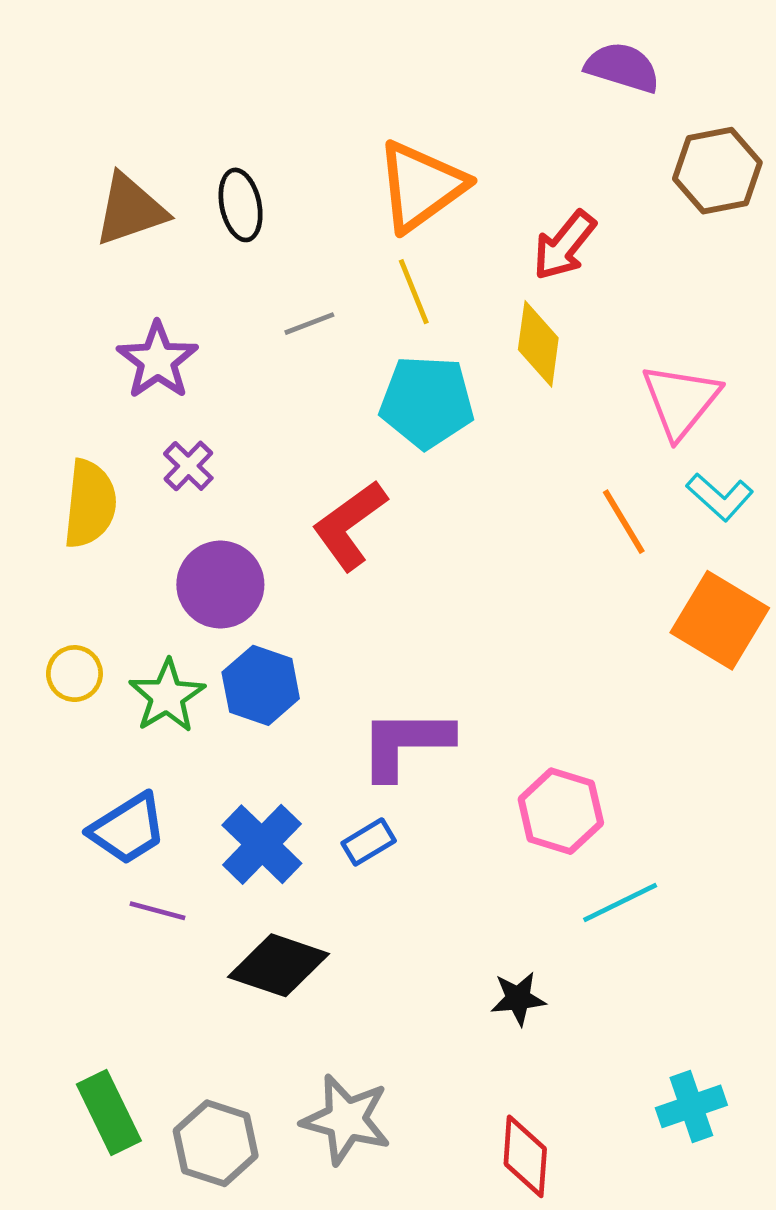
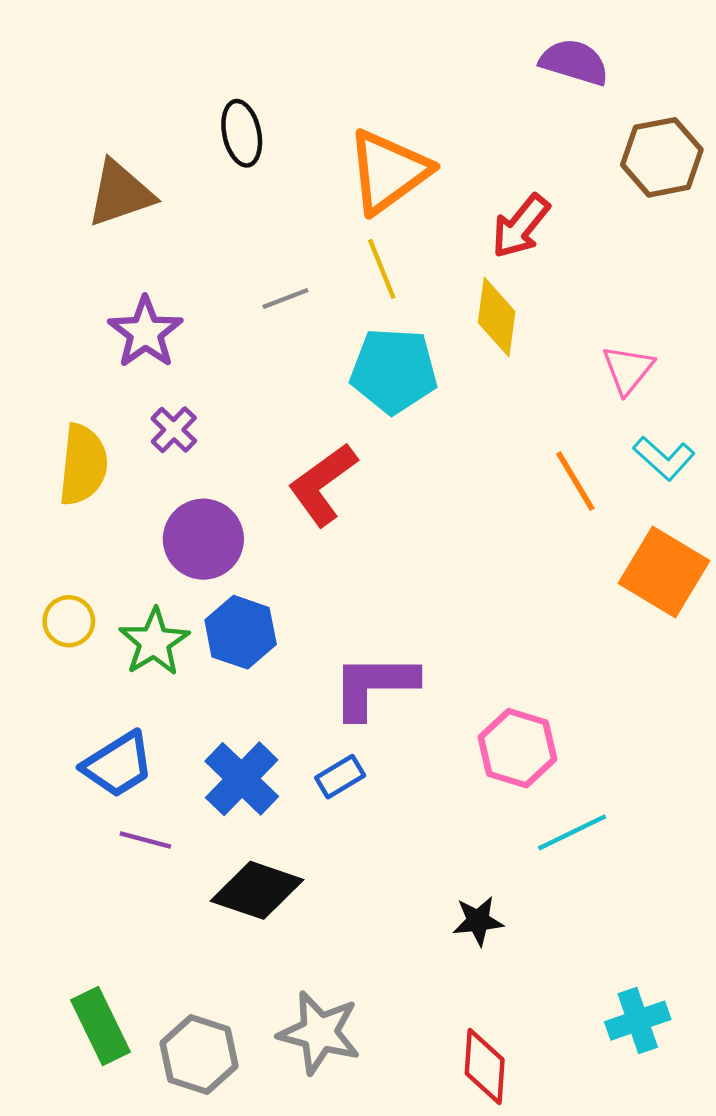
black ellipse: (241, 205) -> (242, 133), moved
pink triangle: (681, 401) -> (628, 370), size x0.7

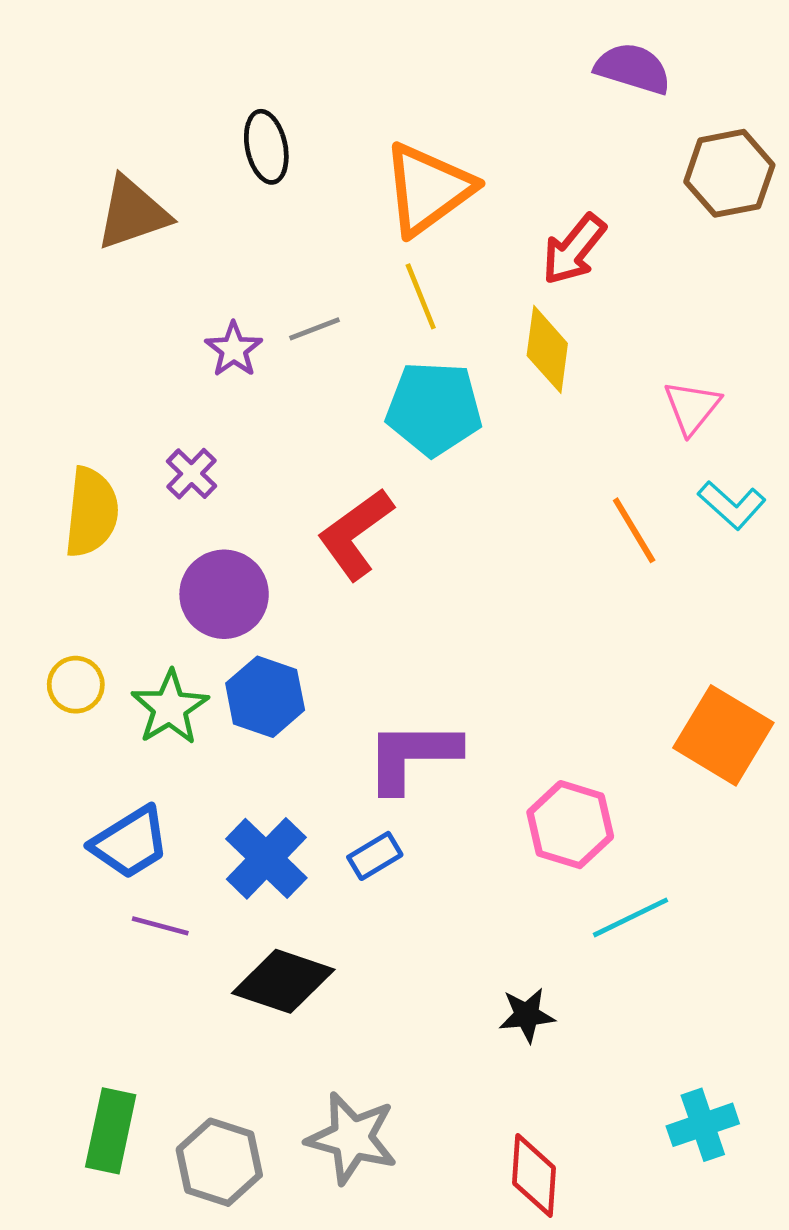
purple star: (145, 332) -> (234, 349), moved, size x0.7
orange square: (664, 572) -> (723, 735), moved
green rectangle: (101, 1026) -> (111, 1131), turned 38

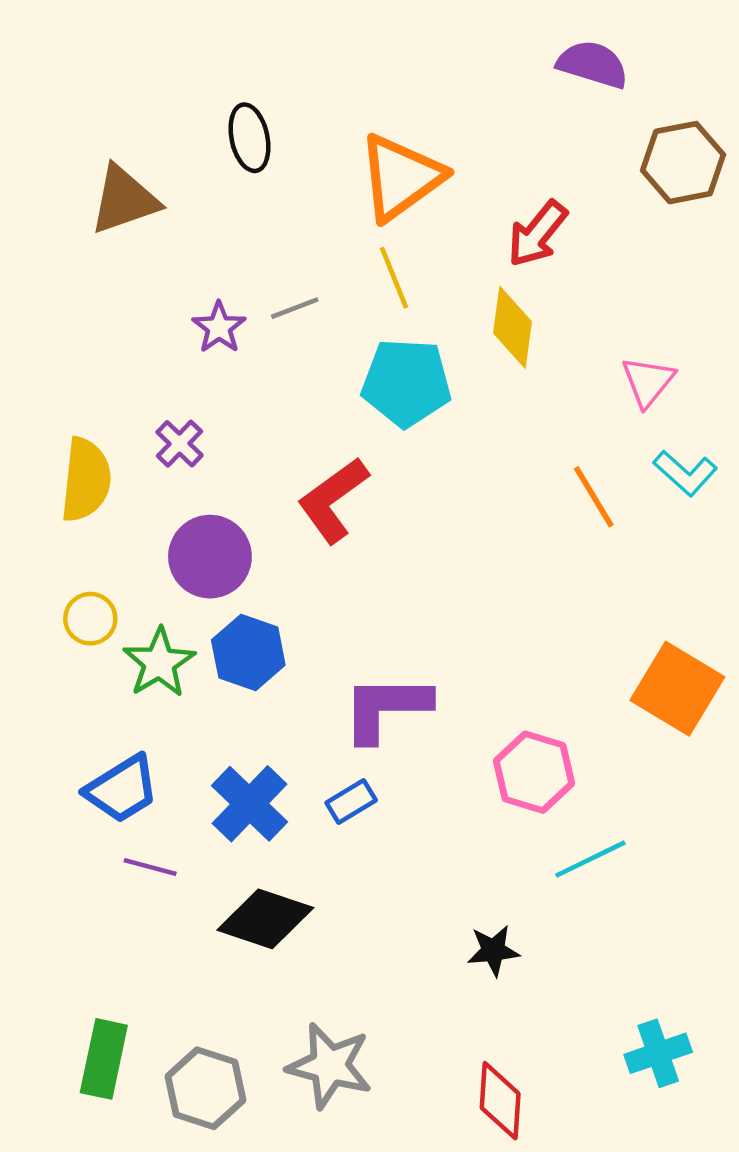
yellow circle: (76, 685) -> (90, 619), moved

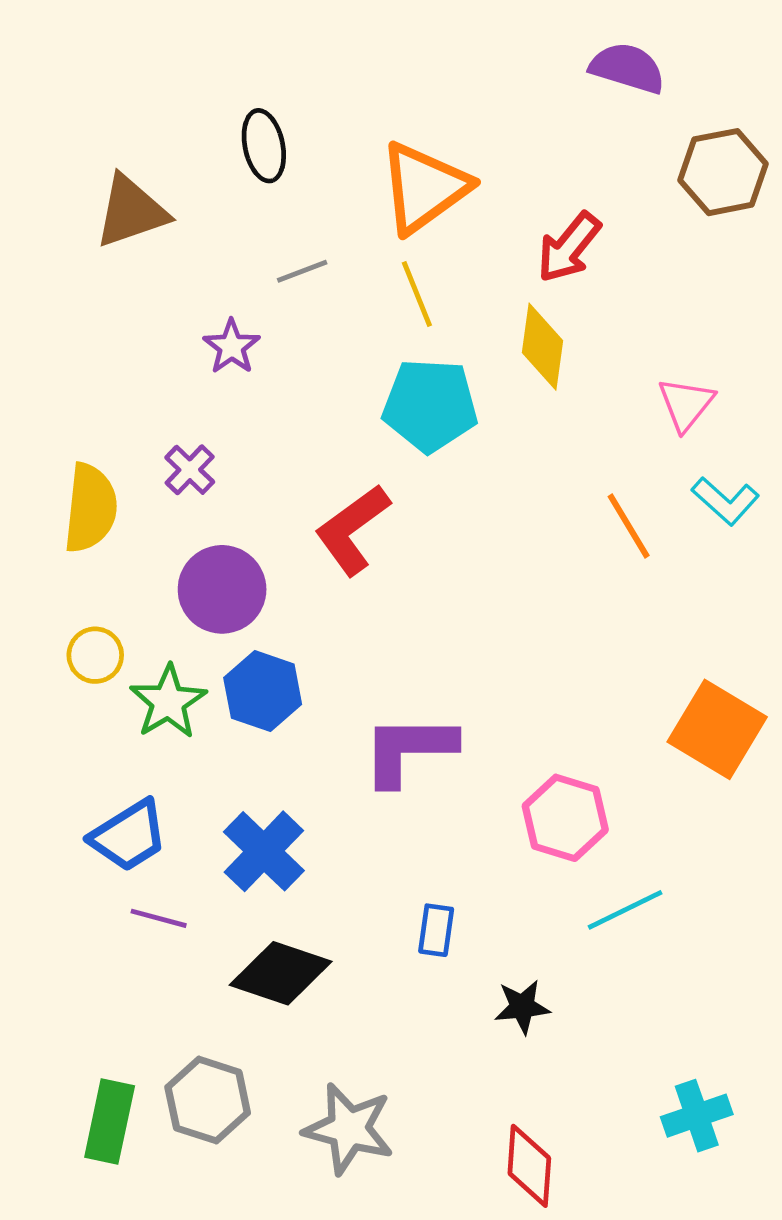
gray line: (295, 308) -> (302, 271), moved
blue rectangle: (351, 802) -> (436, 930), moved, turned -51
gray hexagon: (205, 1088) -> (208, 1100), moved

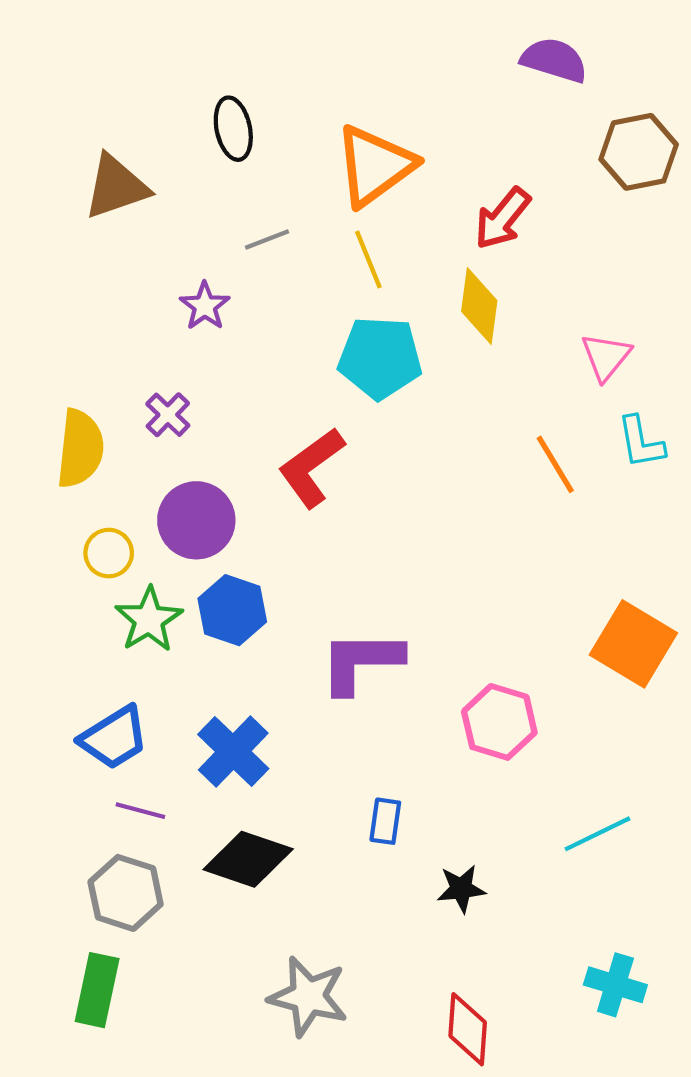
cyan L-shape: (725, 501) -> (641, 442), turned 38
yellow circle: (95, 655) -> (109, 553), moved
cyan line: (625, 910) -> (597, 834), moved
gray hexagon: (208, 1100) -> (126, 893), moved
cyan cross: (697, 1116) -> (615, 985), turned 36

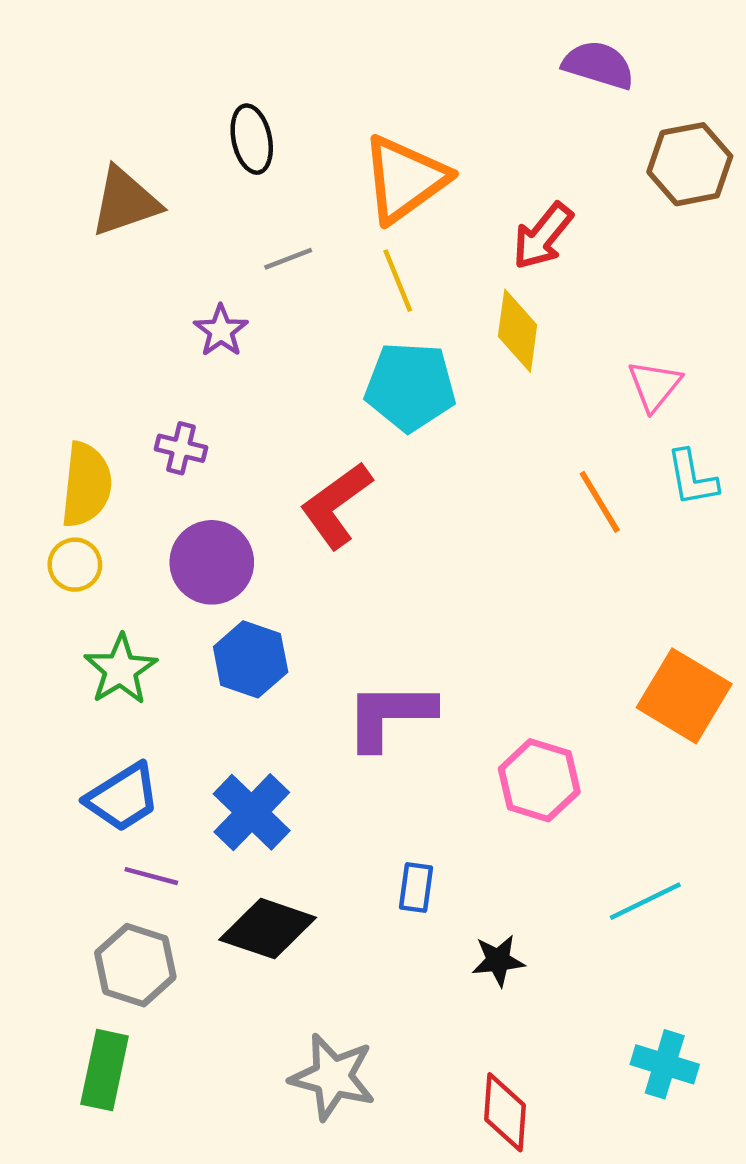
purple cross: (168, 415) -> (181, 448), turned -30
yellow circle: (109, 553) -> (75, 565), moved
green star: (149, 620) -> (121, 670), moved

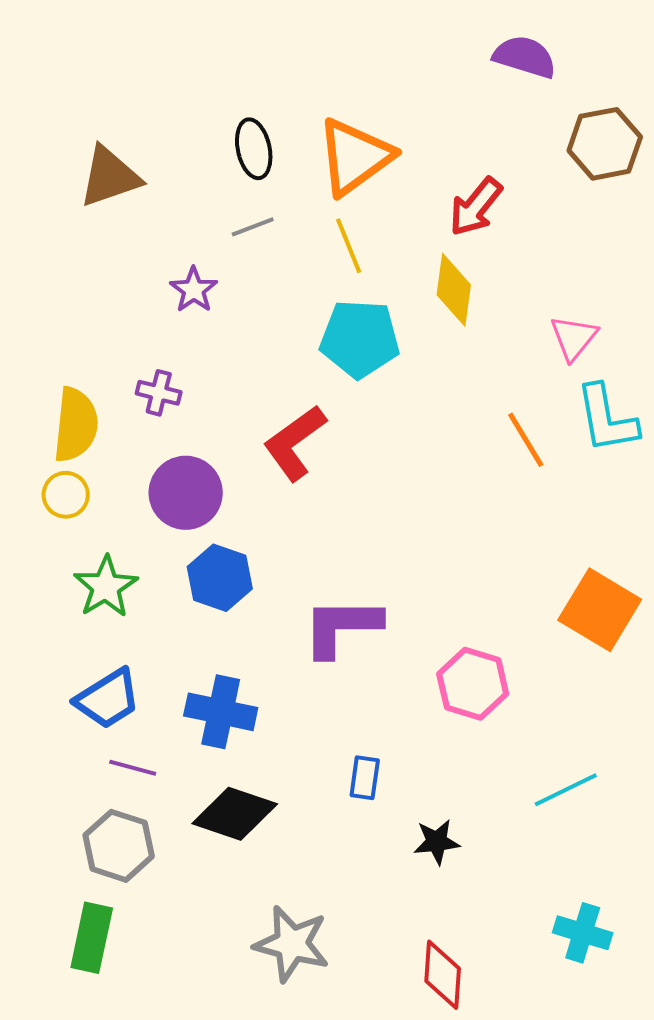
black ellipse: (252, 139) -> (254, 149), moved
cyan L-shape: (692, 478) -> (607, 419), size x1.4
blue cross: (252, 812) -> (221, 712), turned -32

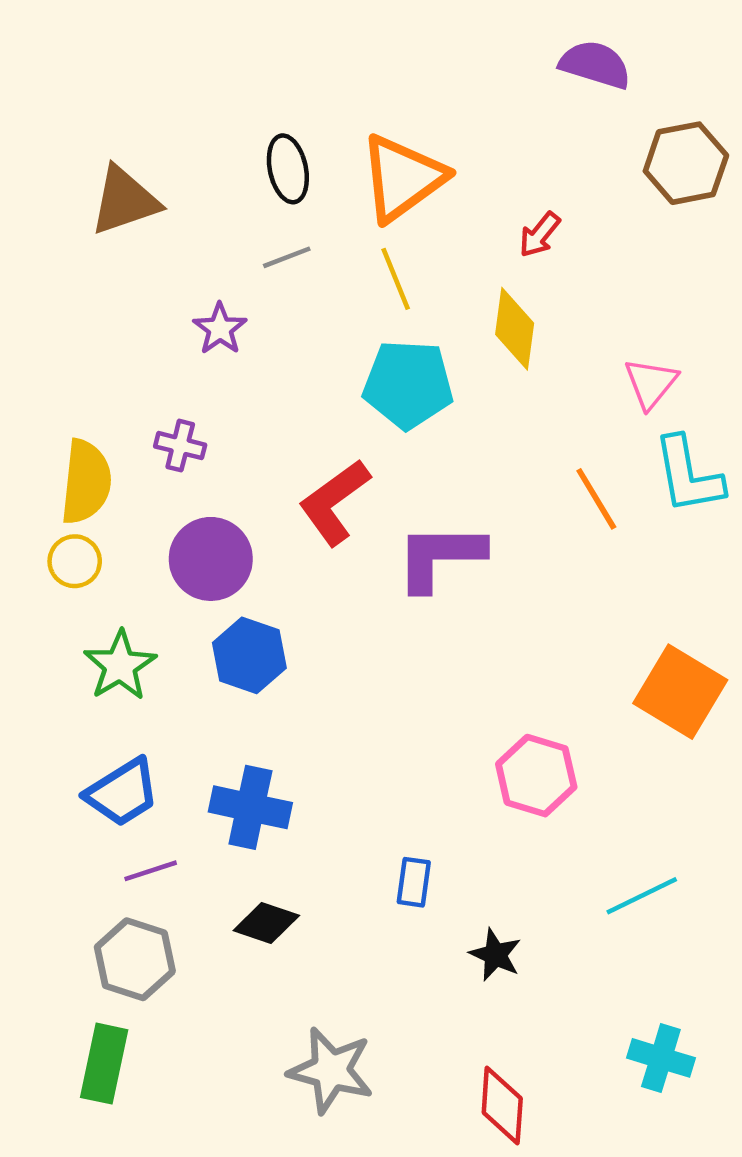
red arrow: (476, 207) -> (540, 235), size x0.7
purple L-shape: (342, 627) -> (440, 557), moved
purple line: (133, 768) -> (151, 871), turned -33
black diamond: (235, 814) -> (266, 923), size x0.7
black star: (437, 842) -> (495, 955), turned 30

